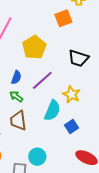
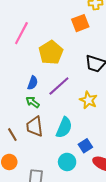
cyan semicircle: (52, 110) -> (64, 128), moved
blue square: (71, 127) -> (85, 146), moved
cyan circle: (37, 157) -> (67, 162), moved

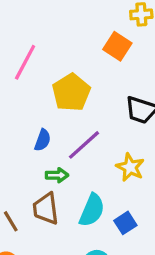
orange square: (80, 23) -> (117, 46), turned -36
green arrow: (33, 102) -> (57, 175), moved, turned 144
blue square: (85, 146) -> (125, 223), moved

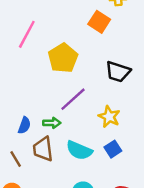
blue semicircle: (43, 140) -> (24, 125), moved
cyan semicircle: (92, 210) -> (79, 150), turned 90
blue square: (125, 223) -> (113, 149), moved

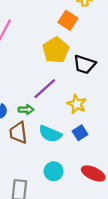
yellow pentagon: (63, 58) -> (56, 50), moved

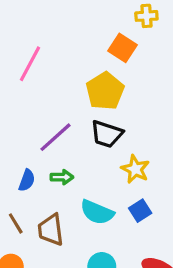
black trapezoid: (84, 64) -> (107, 134), moved
purple line: (45, 89) -> (56, 137), moved
brown trapezoid: (18, 133) -> (51, 230), moved

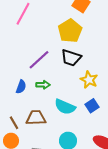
brown line: (16, 223) -> (14, 123), moved
brown trapezoid: (51, 230) -> (36, 118), turned 95

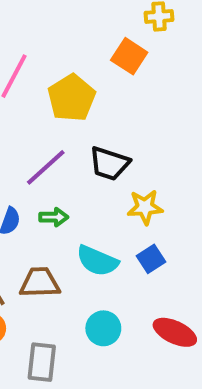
yellow pentagon: (70, 31) -> (72, 98), moved
yellow star: (89, 80) -> (145, 207), turned -30

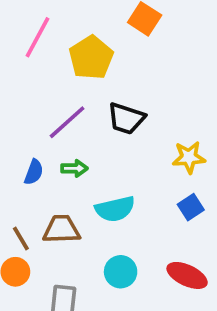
yellow star: (145, 207) -> (189, 157), moved
blue square: (151, 259) -> (191, 207), moved
cyan semicircle: (97, 261) -> (115, 209), turned -36

